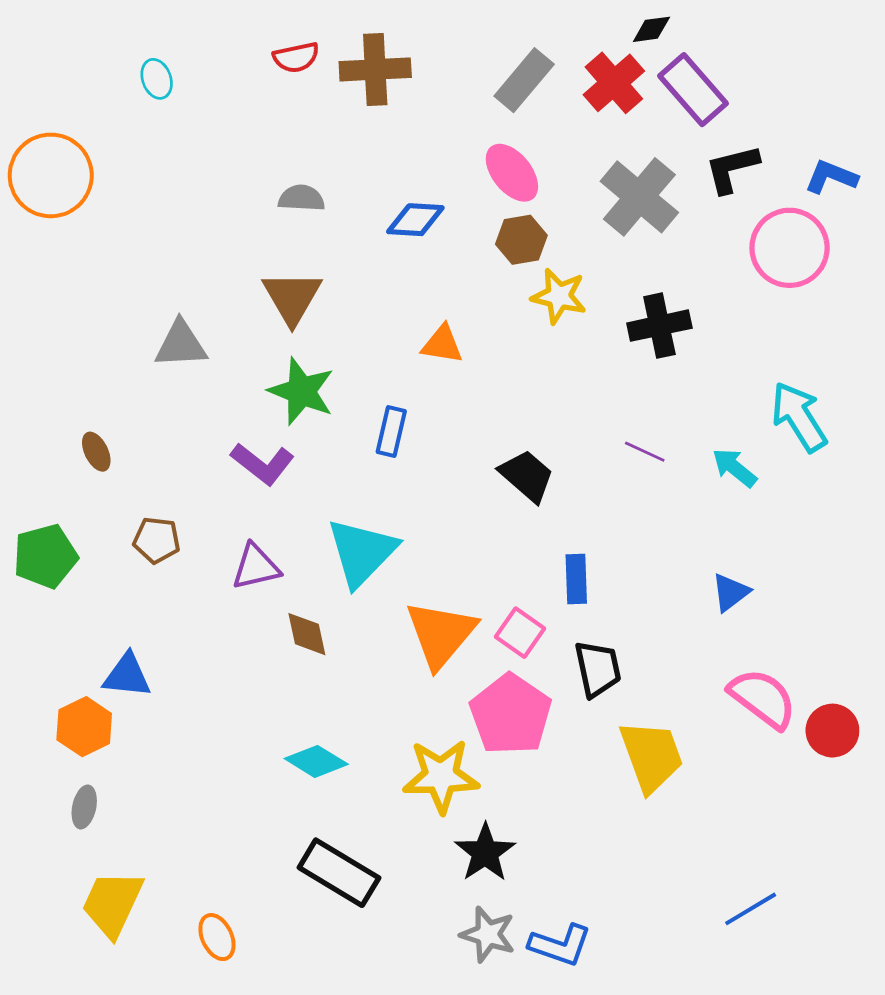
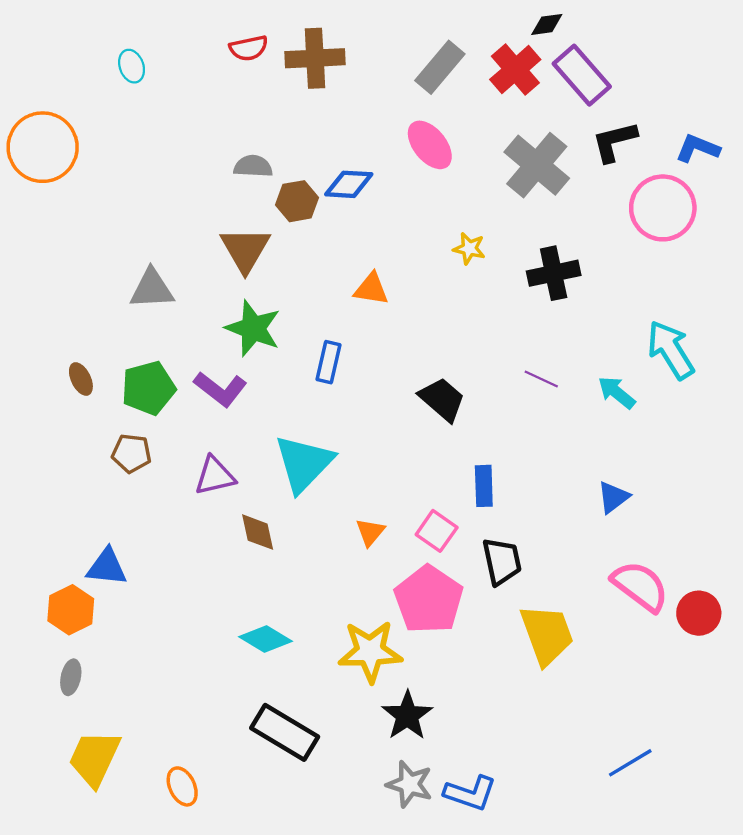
brown hexagon: (521, 240) -> (297, 201), moved
yellow star: (559, 296) -> (469, 248), size x0.7
green pentagon: (45, 556) -> (148, 388), moved
orange triangle: (441, 634) -> (370, 532), size x0.5

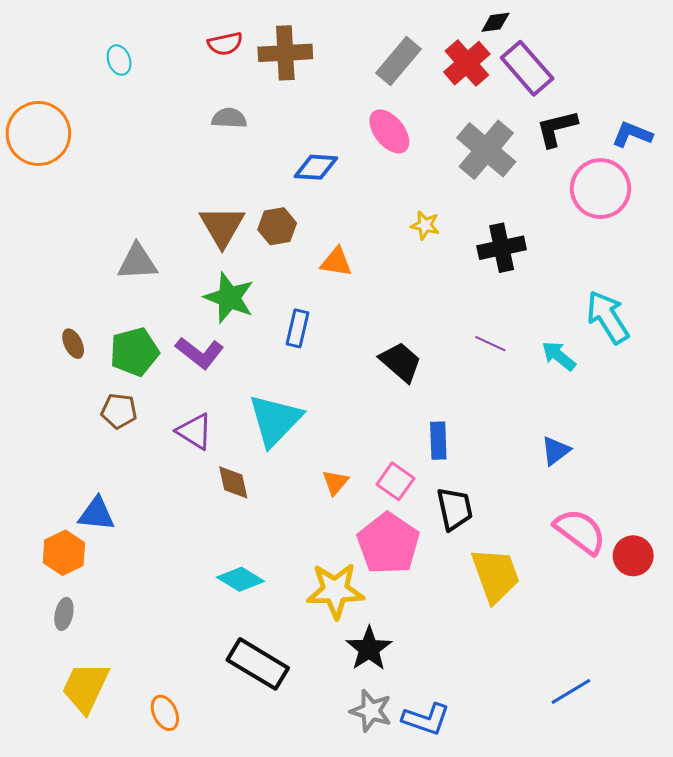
gray semicircle: (253, 166) -> (229, 118), moved
brown hexagon: (297, 201) -> (277, 226), moved
purple triangle: (215, 476) -> (195, 431), turned 45

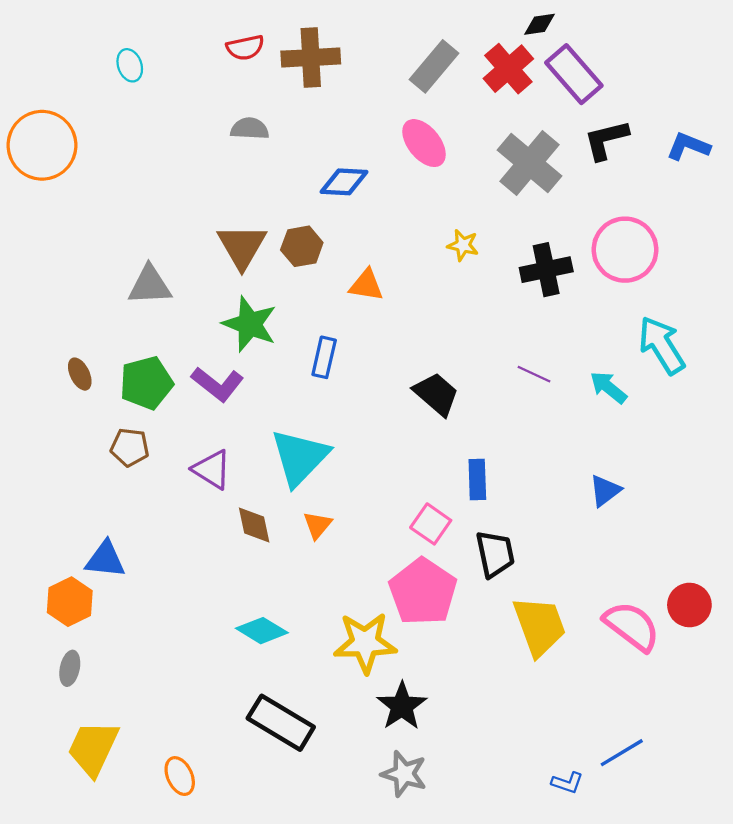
pink circle: (601, 189) -> (625, 250), moved
orange triangle: (335, 482) -> (317, 525), moved
pink semicircle: (580, 531) -> (632, 626), moved
blue L-shape: (426, 719) -> (567, 783), moved, size x0.6

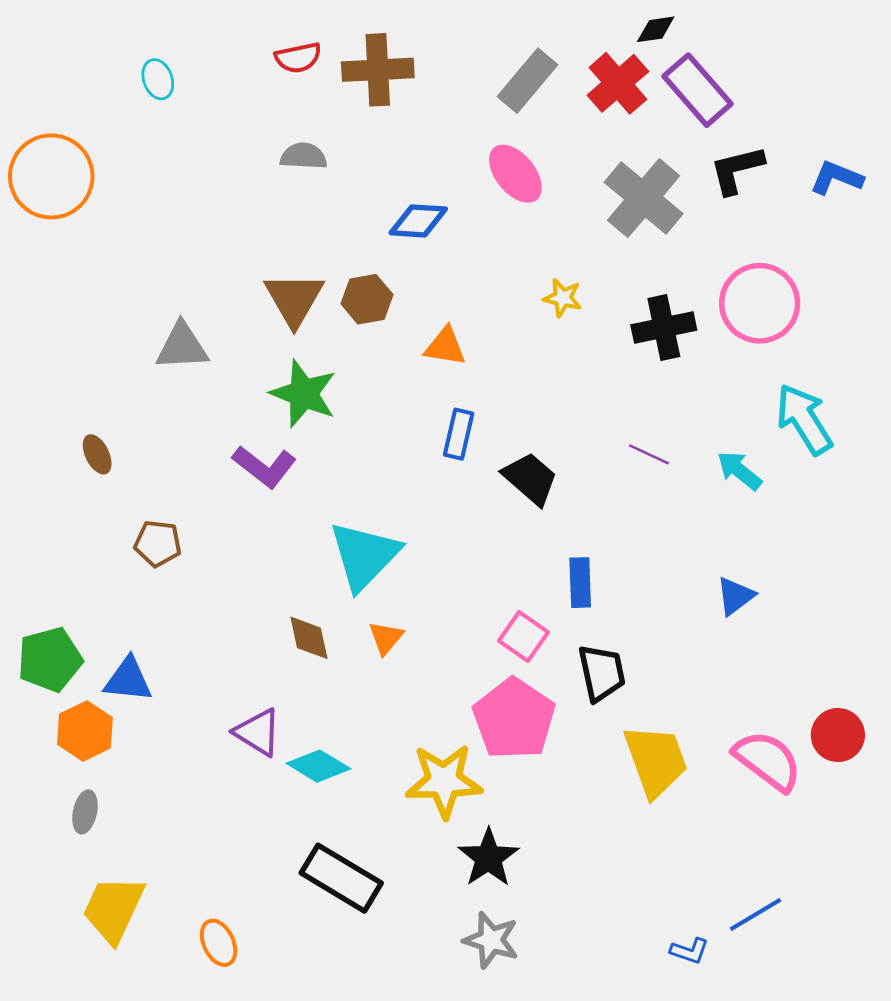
blue rectangle: (324, 357) -> (459, 434), moved
green pentagon: (146, 383) -> (50, 659), moved
purple triangle: (212, 470) -> (258, 732), moved

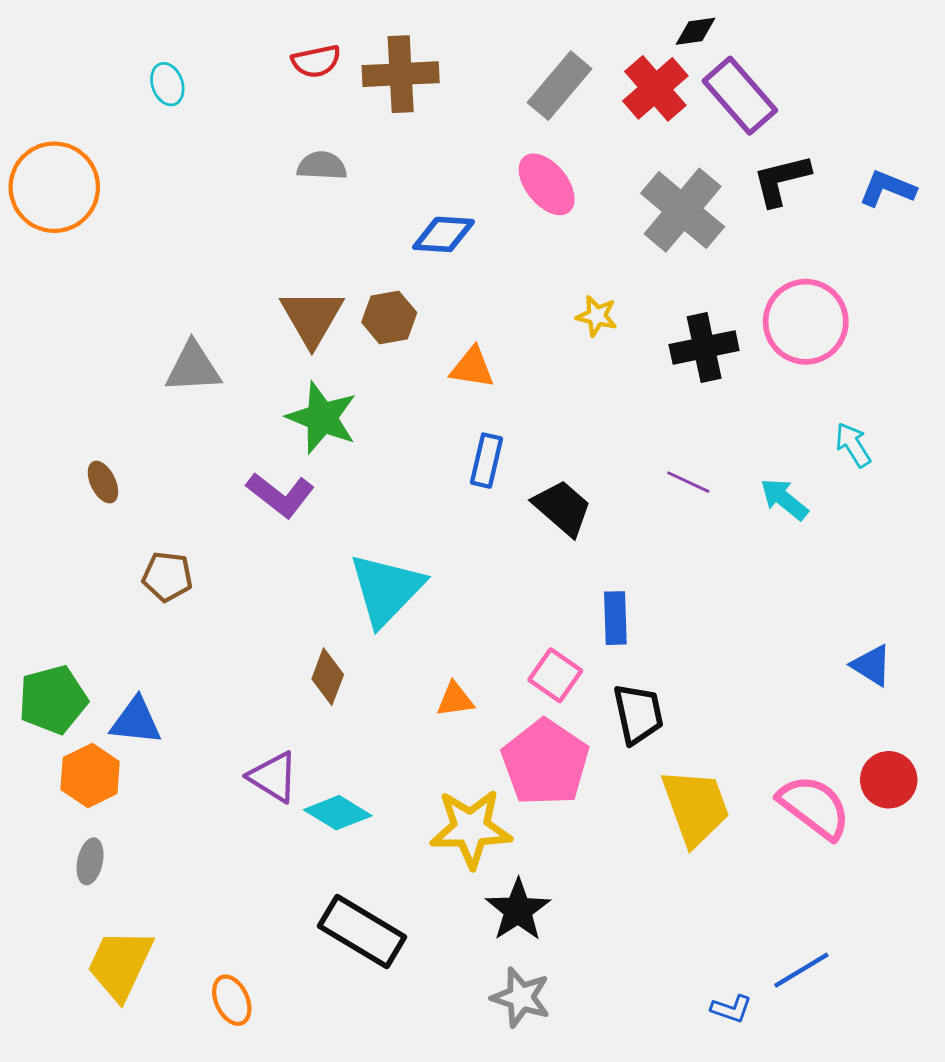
cyan arrow: (804, 419) -> (853, 445), size x0.6
blue triangle: (735, 596) -> (872, 665), moved, turned -51
brown diamond: (309, 638) -> (328, 677), turned 33
orange triangle: (386, 638) -> (455, 700), moved, turned 42

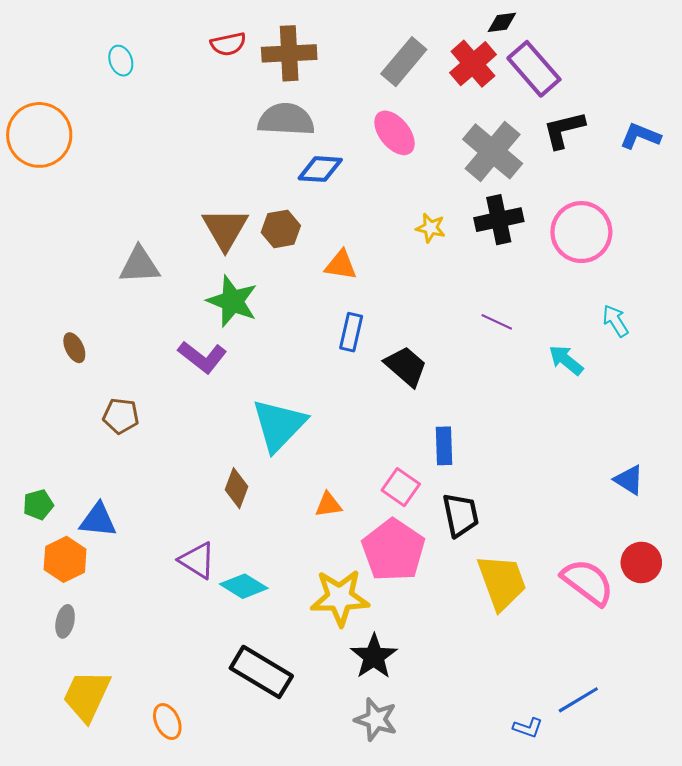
gray semicircle: (322, 166) -> (286, 119), moved, size x1.6
black cross: (704, 348) -> (499, 220), moved
purple line: (688, 482) -> (497, 322), moved
green pentagon: (53, 700) -> (38, 505), size x0.6

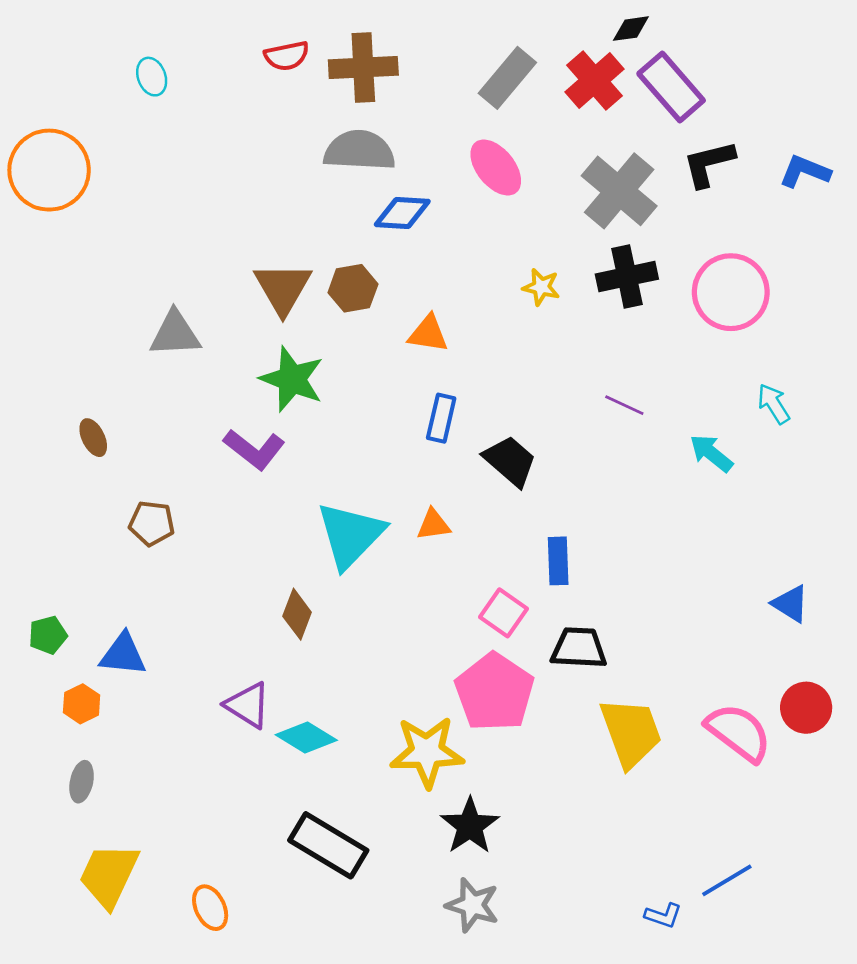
orange triangle: (328, 505) -> (433, 525), moved
black trapezoid: (461, 515) -> (579, 648), turned -75
orange hexagon: (65, 559) -> (82, 704), size x0.7

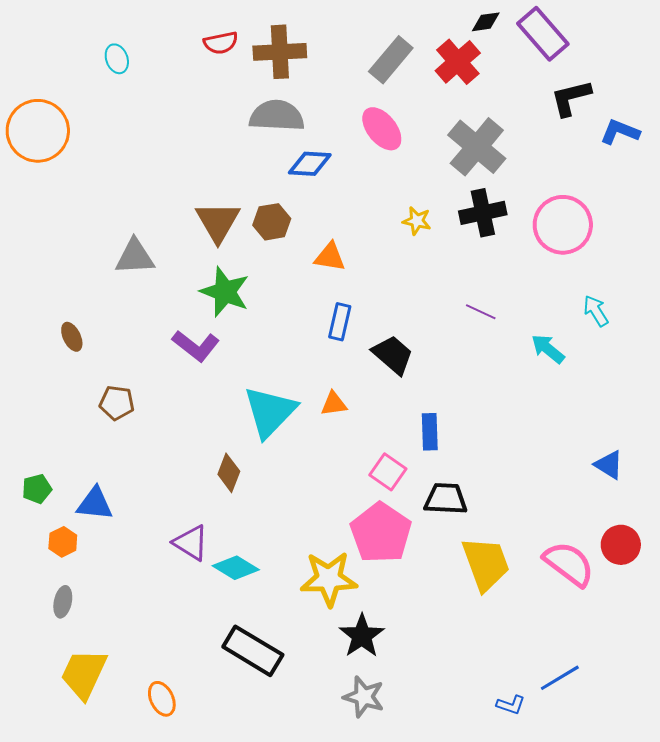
purple rectangle: (671, 87) -> (543, 34), moved
black L-shape: (709, 164) -> (571, 98), moved

